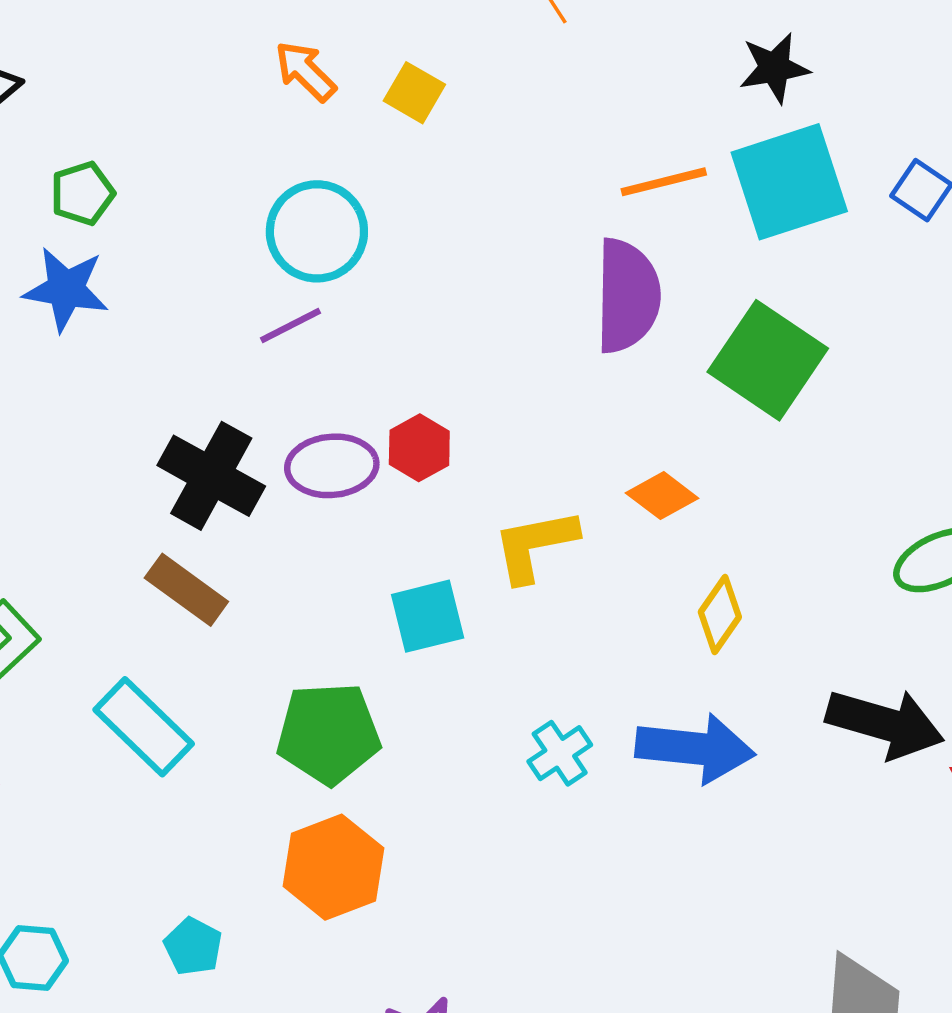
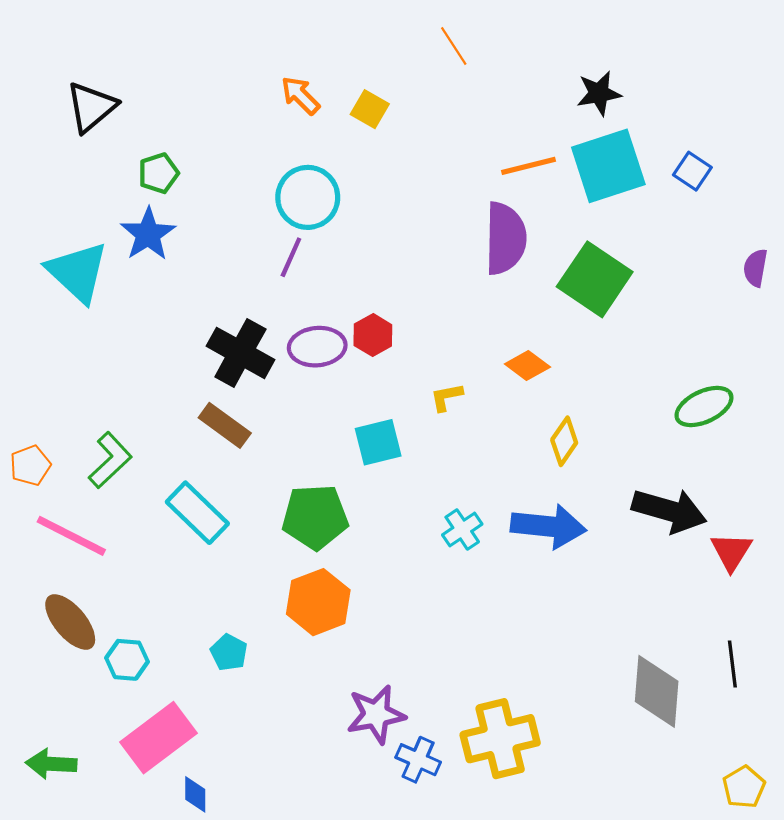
blue star: (66, 289) -> (148, 234), turned 30
purple line: (291, 326) -> (291, 257), turned -39
yellow L-shape: (535, 545) -> (446, 397), size x0.6

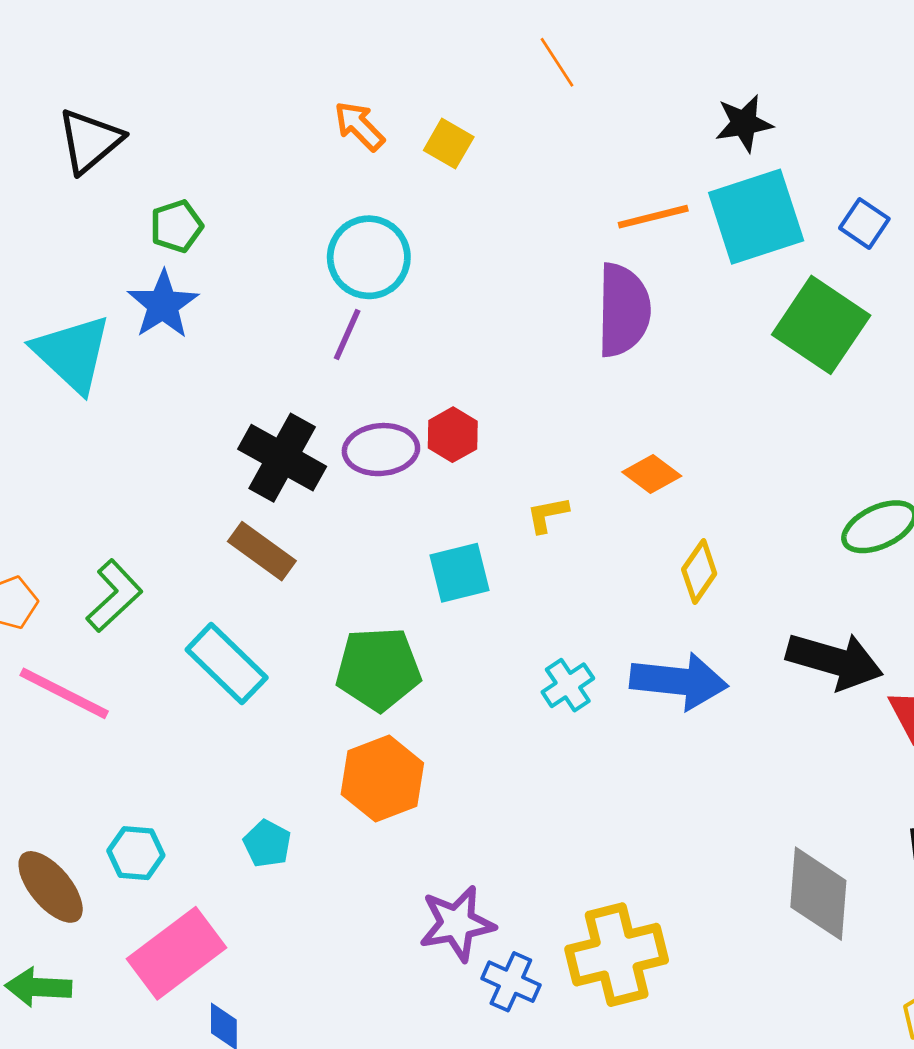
green square: (595, 279) -> (821, 325), moved
brown ellipse: (70, 622) -> (51, 887), moved

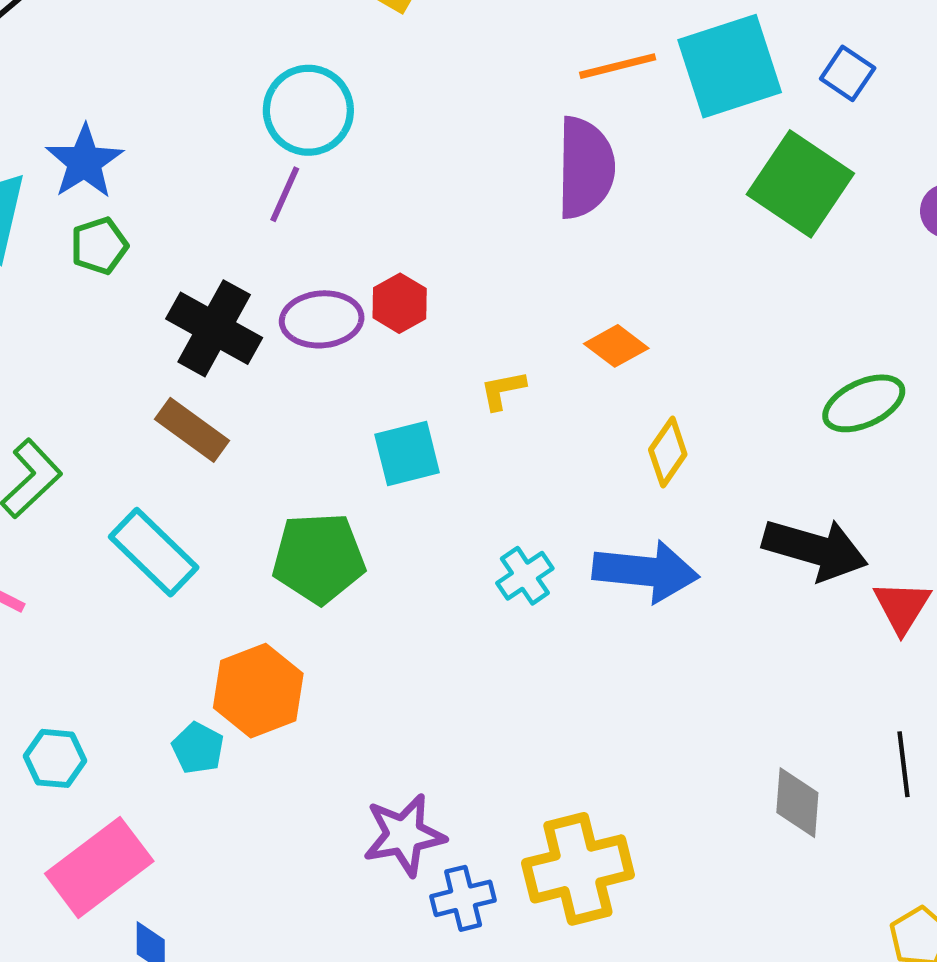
green pentagon: (177, 226) -> (99, 246), moved
orange hexagon: (382, 779) -> (258, 691), moved
gray diamond: (818, 894) -> (797, 803), size x0.7
blue cross: (511, 982) -> (463, 898), turned -38

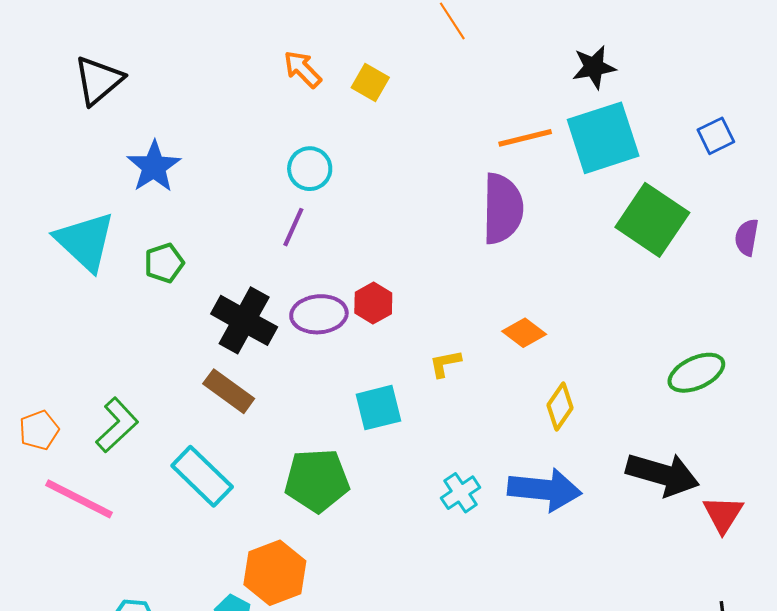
blue square: (848, 73) -> (716, 136), moved, turned 30
cyan circle: (308, 110) -> (310, 169), size x0.7
blue star: (84, 162) -> (154, 167), moved

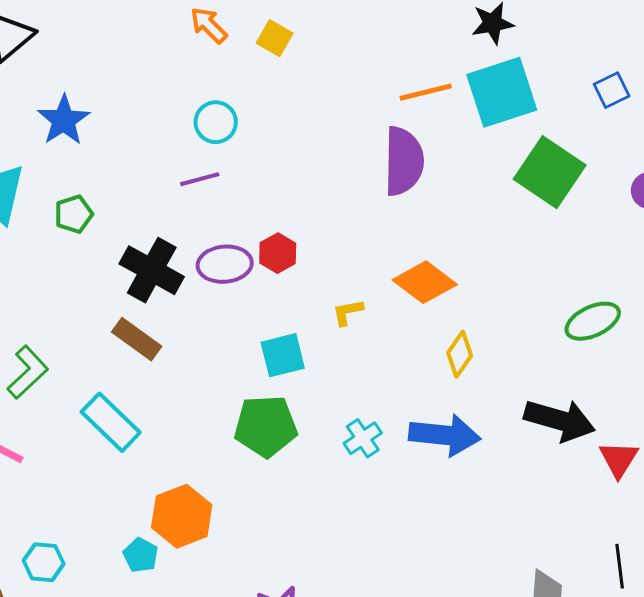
purple line: (293, 227) -> (200, 179), turned 51
orange diamond: (524, 333) -> (425, 282), size x1.5
green pentagon: (317, 480) -> (266, 426), moved

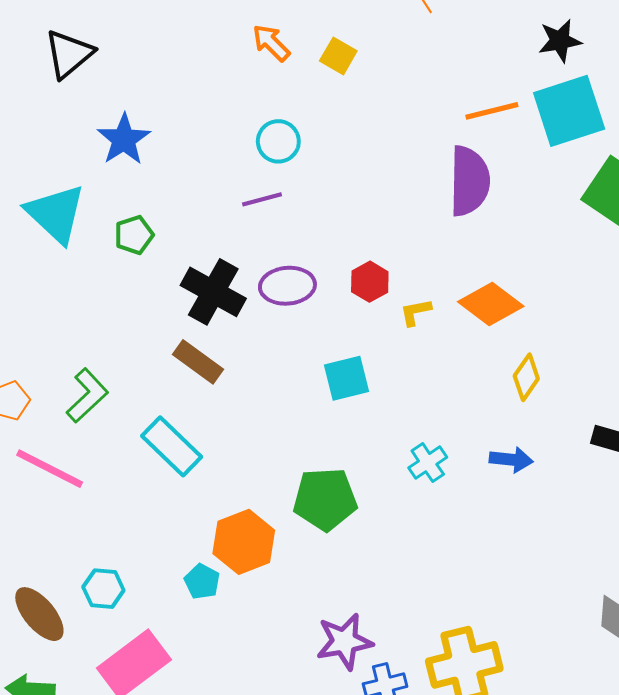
red hexagon: (278, 253) -> (370, 282), moved
yellow L-shape: (348, 312) -> (416, 312), moved
green pentagon: (266, 426) -> (325, 499), moved
blue arrow: (445, 435) -> (511, 460), size x0.6

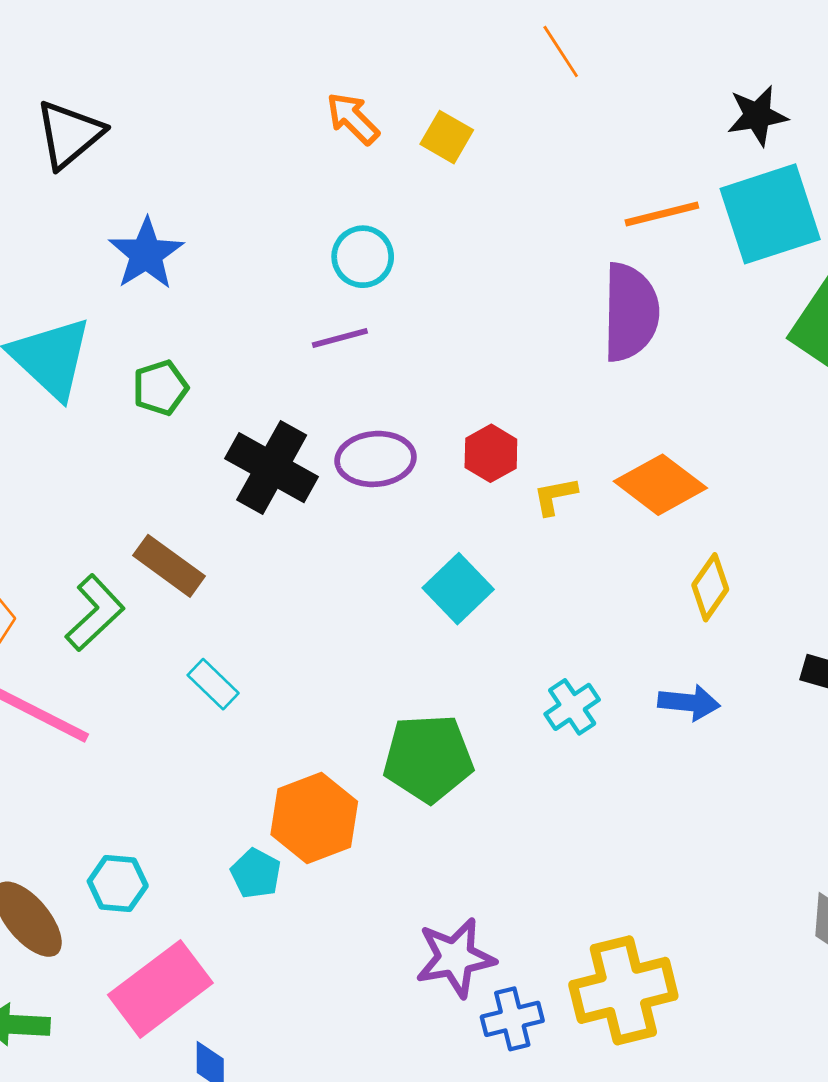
brown rectangle: (198, 362) -> (169, 566), moved
cyan square: (346, 378) -> (458, 589), turned -30
cyan rectangle: (172, 446) -> (213, 684), size x0.6

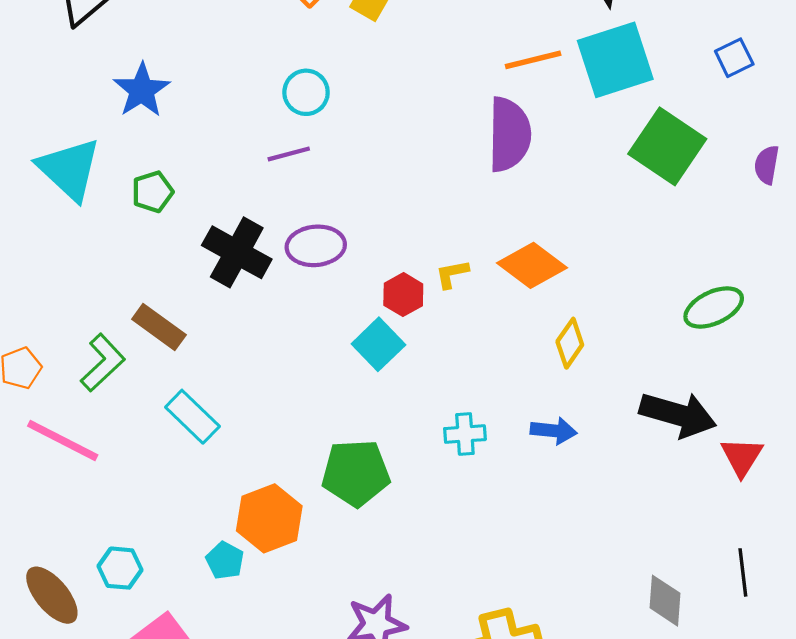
red hexagon: (491, 453) -> (403, 295), moved
cyan rectangle: (213, 684) -> (192, 417), size x1.4
cyan cross: (572, 707) -> (465, 434), turned 30

